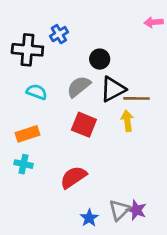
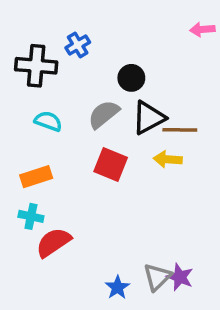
yellow arrow: (127, 121) -> (168, 159), turned -78
red semicircle: (73, 177) -> (53, 242), moved

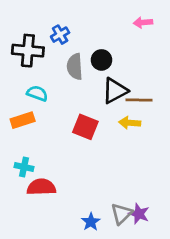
pink arrow: (202, 29) -> (143, 22), moved
gray semicircle: (104, 114) -> (75, 67), moved, turned -55
orange rectangle: (36, 177) -> (23, 120), moved
red semicircle: (53, 242) -> (41, 187), turned 32

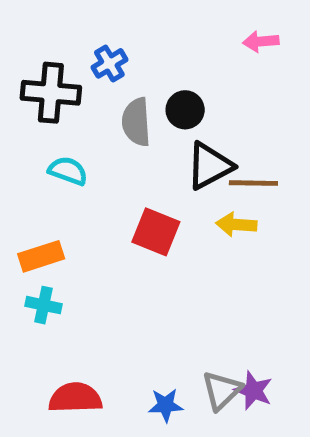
orange rectangle: (23, 120) -> (41, 256), moved
red semicircle: (41, 187) -> (75, 398), moved
blue star: (91, 222) -> (166, 405), turned 30

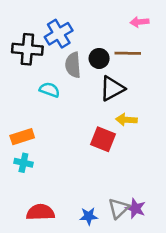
blue cross: (109, 63) -> (59, 34), size x1.5
cyan semicircle: (68, 171) -> (50, 90), moved
brown line: (253, 183) -> (128, 53), moved
red square: (156, 232) -> (103, 139), moved

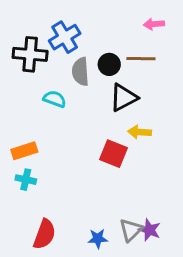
red semicircle: (40, 212) -> (44, 234), turned 112

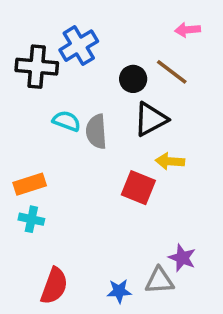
brown line: (141, 59) -> (172, 72), turned 36
gray semicircle: (80, 72) -> (96, 132), moved
gray triangle: (131, 230) -> (159, 281), turned 40
purple star: (150, 230) -> (182, 258), moved

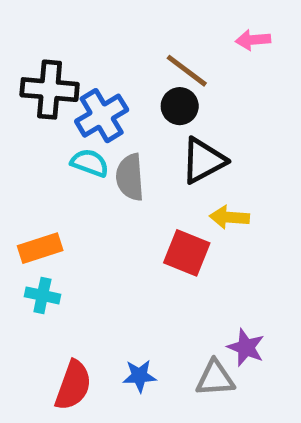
blue cross: (79, 46) -> (102, 116), moved
brown line: (172, 72) -> (187, 71), moved
blue star: (119, 291) -> (139, 376), moved

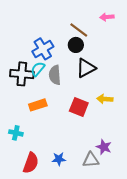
black cross: (50, 90) -> (22, 74), moved
cyan semicircle: (90, 163) -> (38, 69), turned -70
yellow arrow: (229, 217) -> (105, 99), moved
orange rectangle: (40, 248) -> (38, 105), moved
cyan cross: (42, 295) -> (16, 133), moved

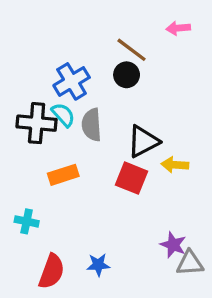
black triangle: (86, 68) -> (143, 141), moved
cyan semicircle: (38, 69) -> (63, 115), turned 98
gray triangle: (91, 160) -> (190, 263), moved

